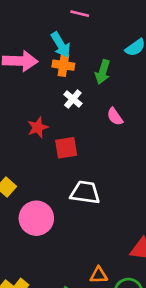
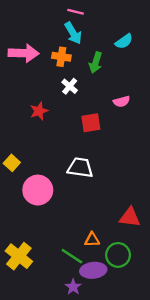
cyan arrow: (61, 45) -> (73, 33), moved
pink semicircle: (115, 117) -> (122, 102), moved, turned -70
red square: (66, 148) -> (91, 123), moved

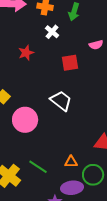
white trapezoid: (80, 168) -> (61, 101), turned 30
green line: (72, 256) -> (38, 167), moved

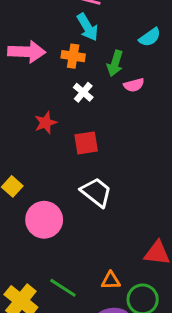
pink semicircle: (96, 45) -> (134, 85), moved
red square: (70, 63) -> (86, 143), moved

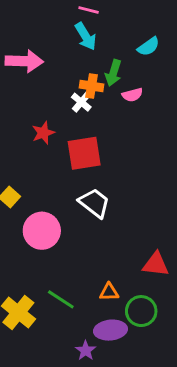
orange cross: (73, 56) -> (91, 86), moved
red square: (86, 143) -> (84, 153), size x1.4

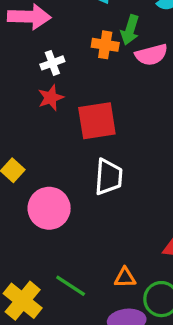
pink semicircle: (132, 95) -> (151, 55), size x1.4
white cross: (81, 102) -> (52, 63), moved, turned 30
white trapezoid: (94, 203) -> (108, 177), turned 56

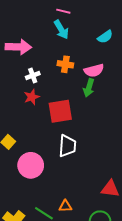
green arrow: (130, 30) -> (89, 88), moved
orange triangle: (125, 278) -> (65, 206), moved

